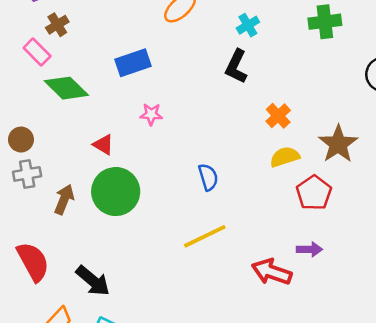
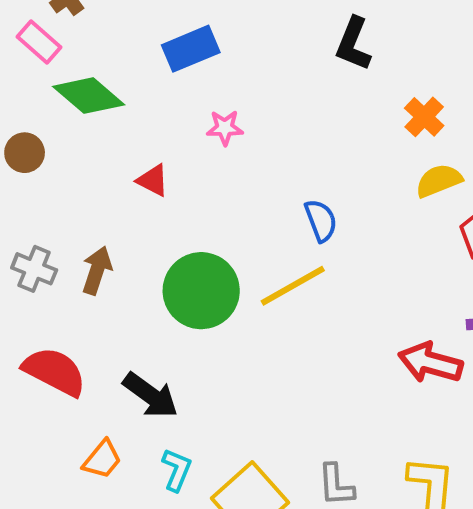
brown circle: (21, 140) -> (25, 153), moved
gray cross: (27, 174) -> (34, 269), moved, turned 36
green circle: (116, 192) -> (201, 291), moved
yellow line: (205, 236) -> (293, 286), moved
red semicircle: (33, 262) -> (55, 371), turned -30

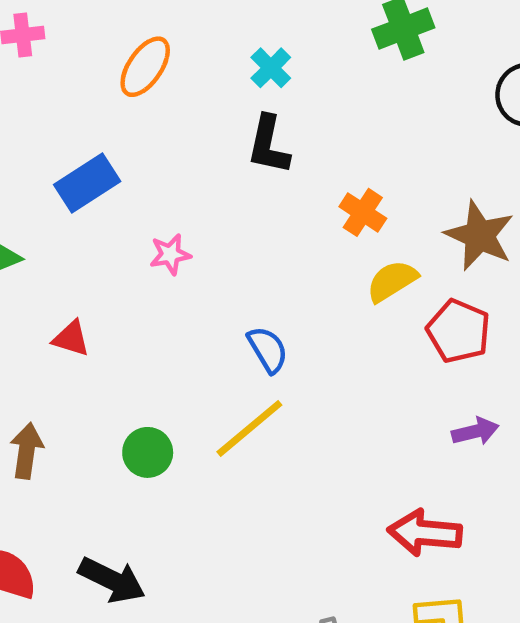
pink star: (225, 128) -> (170, 254), moved
green circle: (201, 291) -> (148, 452), size x0.6
red arrow: (430, 363) -> (425, 533), moved

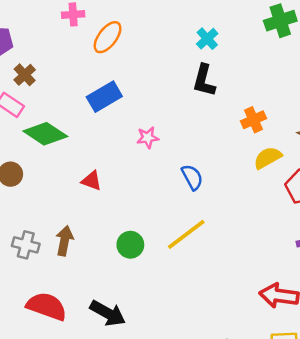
orange ellipse: (145, 67) -> (108, 37), moved
orange cross: (363, 212) -> (254, 120), turned 30
blue semicircle: (268, 350) -> (192, 177), moved

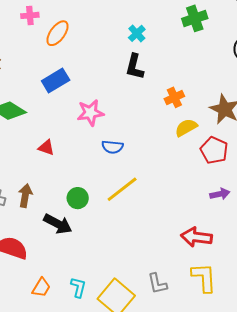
pink star: (148, 138) -> (90, 113), size x1.5
blue semicircle: (192, 177) -> (112, 147), moved, turned 125
black arrow: (108, 313) -> (58, 224), moved

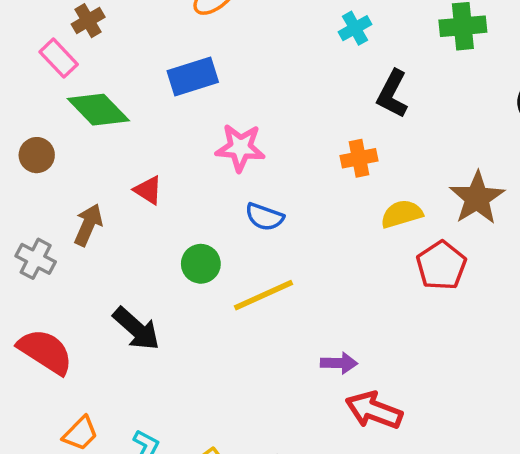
black L-shape: (135, 67) -> (392, 94), moved
orange cross: (174, 97) -> (359, 158), moved
purple arrow: (220, 194) -> (339, 363), moved
brown arrow: (25, 196) -> (88, 225), moved
green circle: (78, 198) -> (201, 264), moved

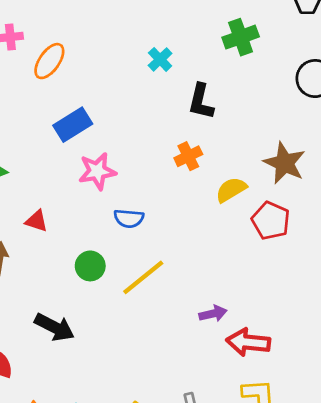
blue rectangle: (193, 77) -> (73, 125), moved

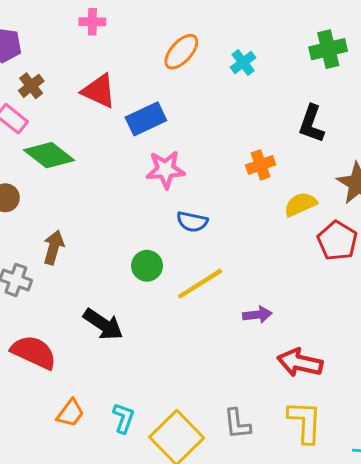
orange ellipse: (49, 61) -> (181, 52), moved
black L-shape: (201, 102) -> (311, 124), moved
red triangle: (36, 221) -> (99, 91), moved, size x1.5
purple arrow: (213, 314) -> (257, 315), moved

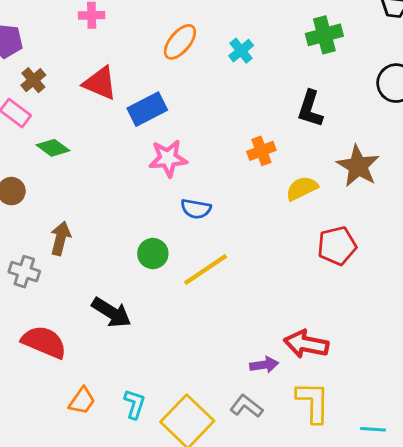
green diamond: (49, 155) -> (53, 148), size x0.7
red pentagon: (337, 241) -> (337, 246), moved, turned 30
purple arrow: (257, 315) -> (264, 365), moved
gray L-shape: (237, 424) -> (246, 406), turned 136

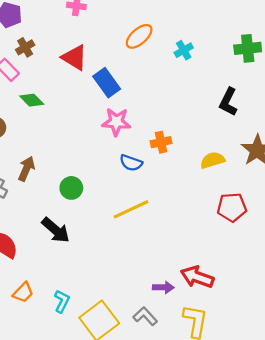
blue rectangle: (147, 109) -> (107, 83), turned 72
orange cross: (261, 151) -> (161, 142), moved
green circle: (153, 254) -> (71, 188), moved

